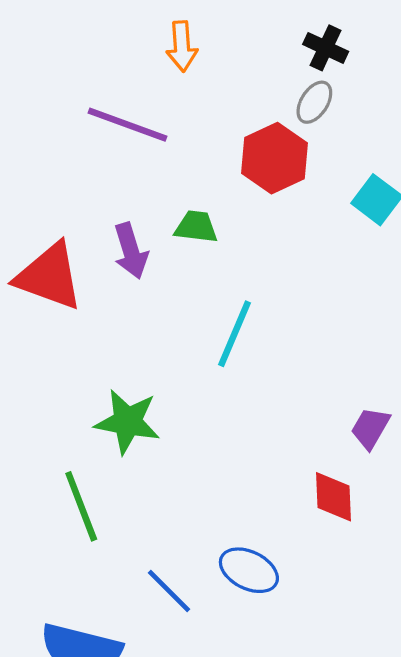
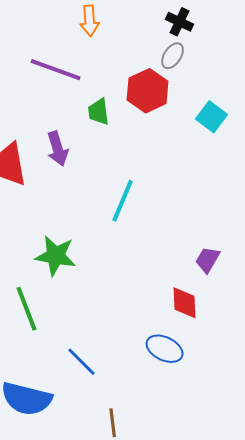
green trapezoid: (196, 227) -> (99, 112), moved, turned -104
blue ellipse: (249, 570) -> (165, 349), moved

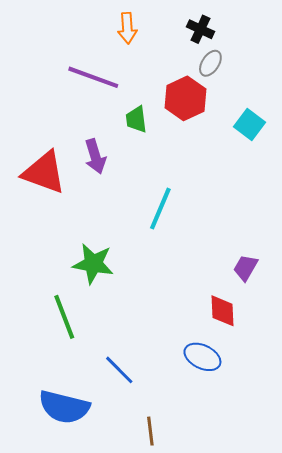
black cross: (180, 22) -> (200, 29), moved

